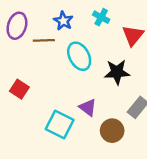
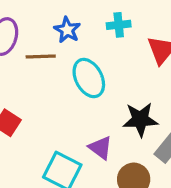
cyan cross: (101, 17) -> (119, 25), turned -35
black star: (117, 72) -> (140, 120), moved

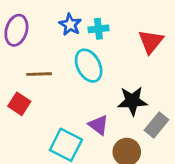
cyan cross: (119, 25) -> (98, 29), moved
brown line: (41, 56) -> (39, 74), moved

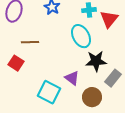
cyan cross: (98, 29) -> (89, 10), moved
cyan ellipse: (89, 66) -> (81, 36), moved

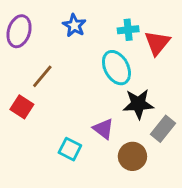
brown line: (30, 42) -> (42, 76), turned -48
cyan square: (49, 92) -> (70, 149), size x0.7

